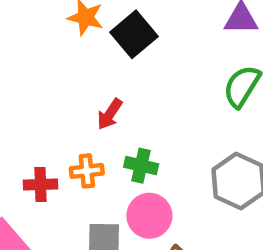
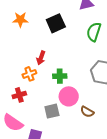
black square: (134, 34) -> (56, 23), moved, turned 30
orange cross: (87, 171) -> (29, 74), moved

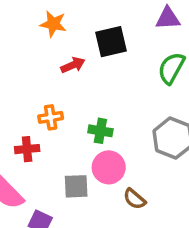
red arrow: (41, 58) -> (73, 65), moved, turned -144

